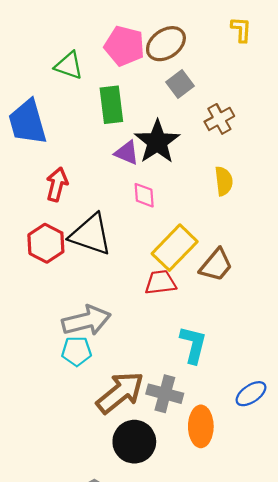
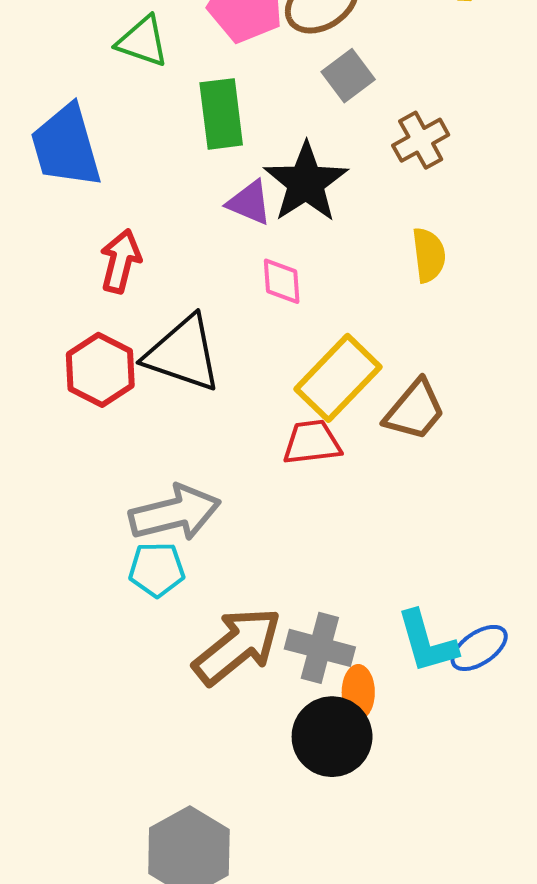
cyan L-shape: (193, 345) -> (427, 642), moved, turned 150
orange ellipse: (201, 426) -> (358, 692), moved, size x0.7
black circle: (134, 442) -> (332, 737), moved

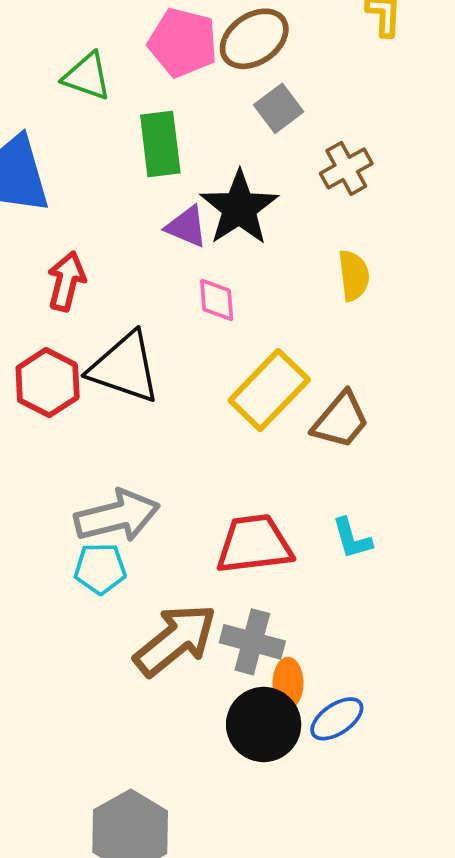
red trapezoid: (312, 442) -> (254, 544), moved, size x1.4
cyan L-shape: (427, 642) -> (352, 539), moved, size x0.7
blue ellipse: (479, 648) -> (337, 719), moved

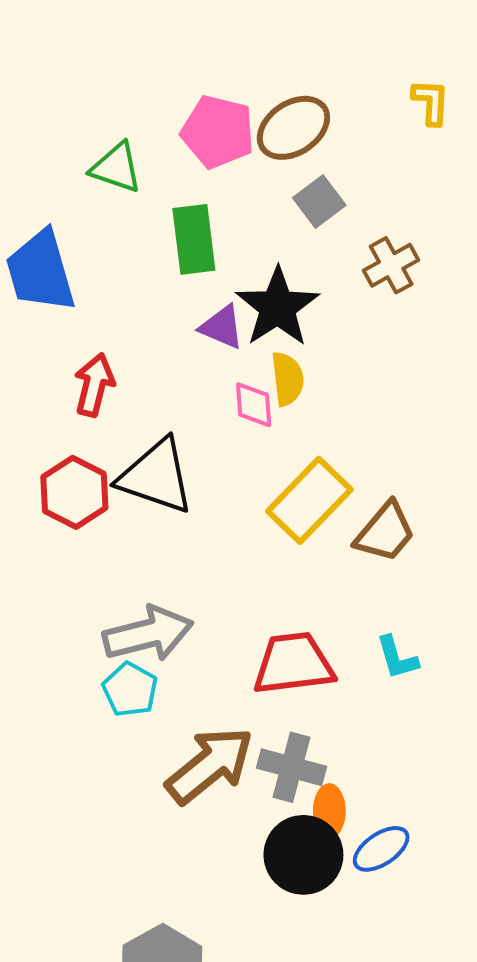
yellow semicircle: (354, 275) -> (287, 379), moved
cyan pentagon: (100, 569) -> (130, 690), turned 30

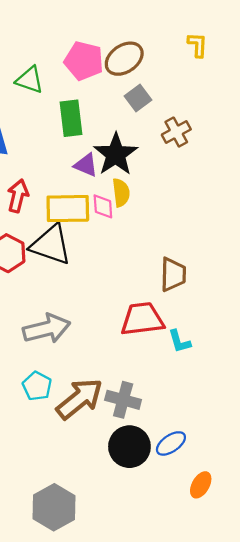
yellow rectangle: (309, 500) -> (68, 209), moved, turned 45
brown trapezoid: (385, 532) -> (173, 274), turned -39
red trapezoid: (293, 664) -> (142, 319), moved
cyan pentagon: (130, 690) -> (37, 386), moved
orange ellipse: (329, 811) -> (201, 485), moved, turned 30

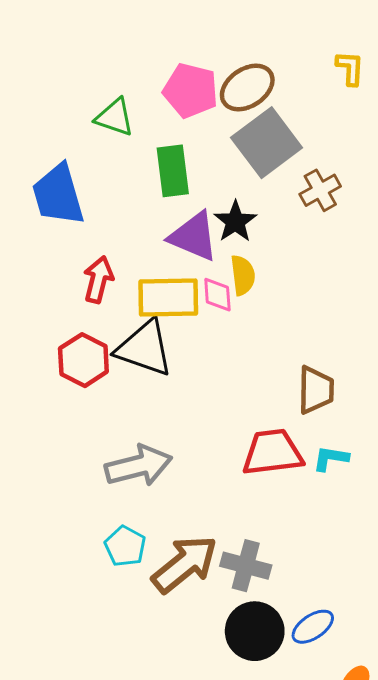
gray square: (138, 98) -> (267, 143), size x1.8
black star: (116, 154) -> (235, 222), size x0.7
purple triangle: (86, 165) -> (194, 236), size x1.5
cyan L-shape: (179, 341) -> (331, 458), moved, turned 115

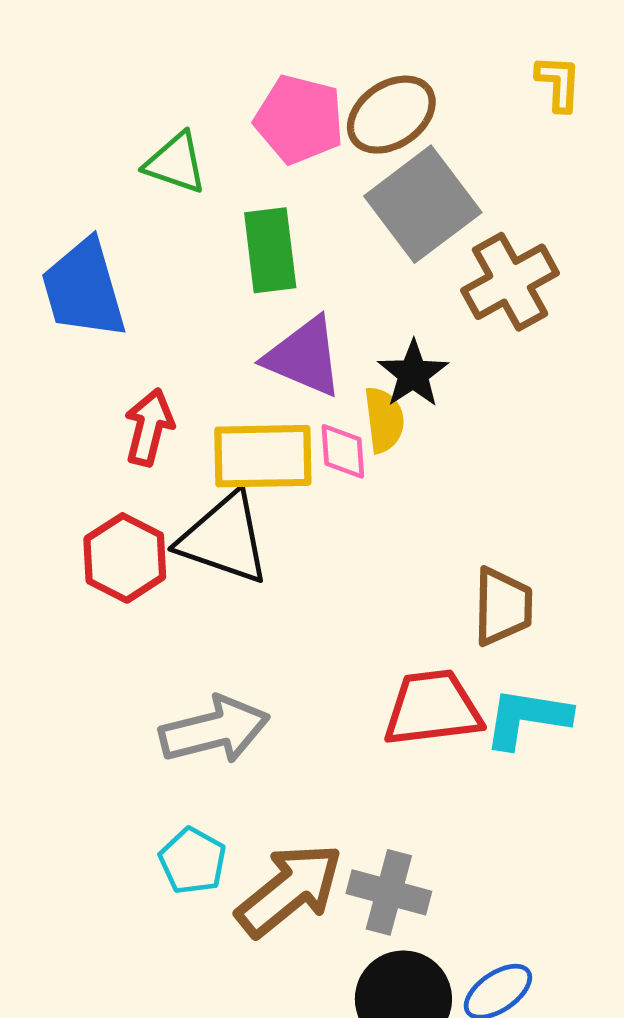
brown cross: (320, 190) -> (510, 282), size x1.4
black star: (235, 222) -> (413, 374), moved
cyan L-shape: (331, 458) -> (527, 718), size x1.5

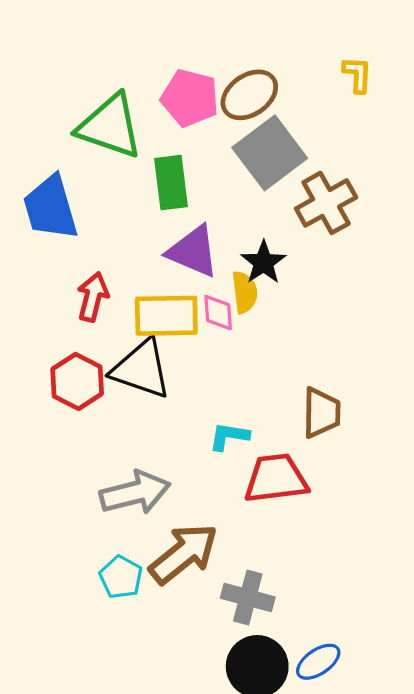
green triangle: (176, 163) -> (110, 126), size x1.6
cyan L-shape: (527, 718) -> (229, 436), moved, size x0.7
brown arrow: (290, 890) -> (184, 554), moved

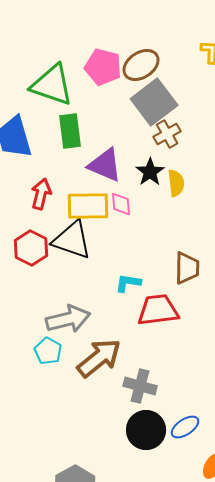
green rectangle: (171, 183) -> (70, 131), moved
brown cross: (326, 203) -> (167, 134), moved, size x0.7
yellow semicircle: (245, 292) -> (176, 183), moved
cyan pentagon: (121, 577) -> (48, 351), moved

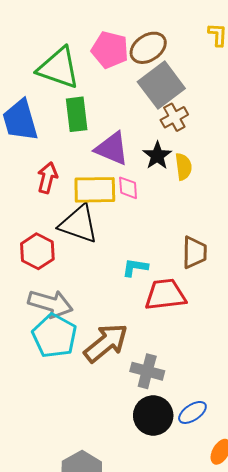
red hexagon: (31, 248) -> (37, 251), moved
gray arrow: (68, 319) -> (50, 304), moved, turned 30
cyan pentagon: (48, 351) -> (54, 336), size x1.6

